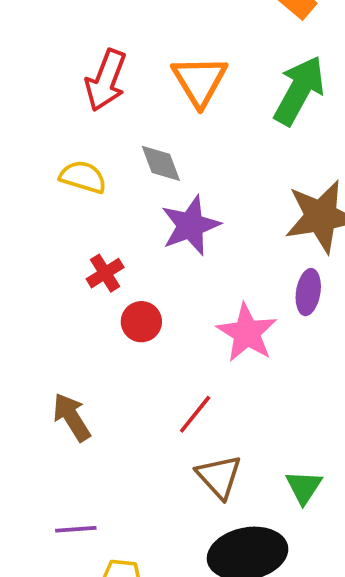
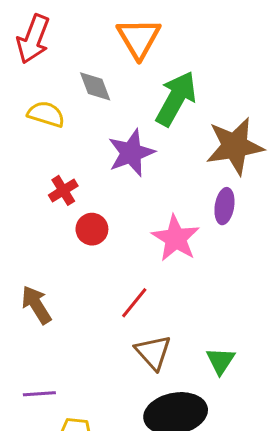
red arrow: (106, 80) -> (33, 39), moved
green arrow: (299, 90) -> (176, 99), moved
gray diamond: (161, 163) -> (95, 86), moved

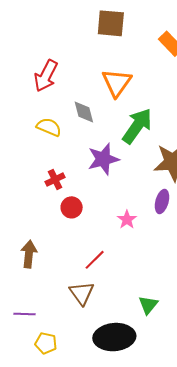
pink star: (176, 238) -> (127, 220), size x0.6
brown arrow: (36, 305) -> (29, 254), turned 32
brown triangle: (153, 352) -> (82, 293), moved

